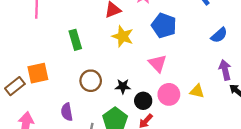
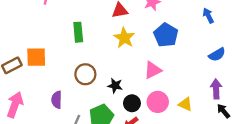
pink triangle: (158, 63) -> (153, 70), turned 36

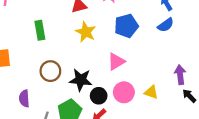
blue pentagon: (166, 35) -> (126, 26), turned 30
blue semicircle: (217, 55) -> (166, 25), moved
black star: (115, 86) -> (81, 80), size x1.5

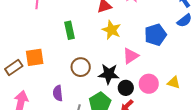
blue pentagon: (126, 26) -> (155, 35), moved
pink triangle: (116, 61) -> (131, 56), moved

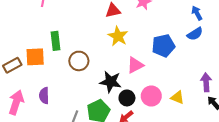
green rectangle: (69, 30) -> (56, 41), moved
brown circle: (81, 67) -> (79, 61), moved
purple semicircle: (58, 93) -> (44, 96), moved

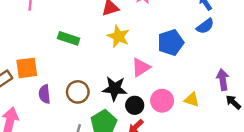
green rectangle: (56, 41) -> (69, 38), moved, turned -60
brown circle: (79, 61) -> (78, 92), moved
purple semicircle: (44, 96) -> (45, 94), moved

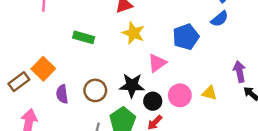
orange square: (27, 68) -> (43, 69), turned -35

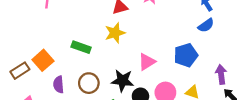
yellow star: (133, 33) -> (115, 33), moved, turned 30
green rectangle: (84, 37) -> (81, 47), moved
blue pentagon: (186, 37) -> (186, 55), moved

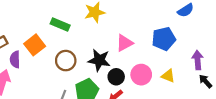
orange square: (43, 60) -> (35, 45), moved
purple semicircle: (59, 85) -> (15, 59), moved

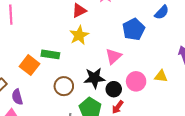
blue pentagon: (164, 39) -> (134, 29), moved
orange square: (35, 45) -> (29, 65), moved

